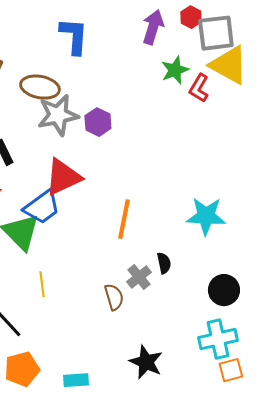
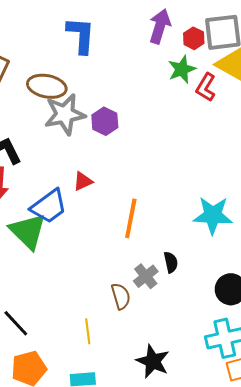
red hexagon: (191, 17) -> (194, 38), moved
red triangle: (63, 177) -> (83, 181), moved, size x0.5
yellow line: (42, 284) -> (88, 331), moved

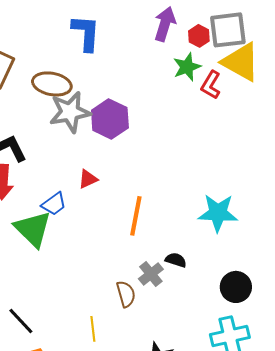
purple hexagon: (105, 121) -> (110, 119), size x1.4
blue trapezoid: (49, 206) -> (54, 204), size x0.7
black semicircle: (171, 262) -> (176, 260), turned -60

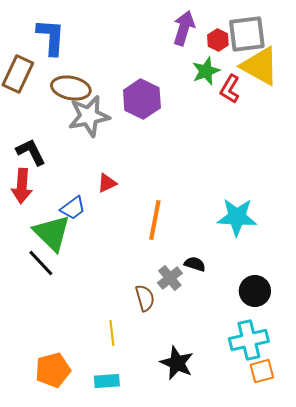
blue L-shape: (86, 33) -> (51, 37), moved
purple hexagon: (110, 119) -> (142, 99), moved
black line: (21, 321) -> (41, 263), moved

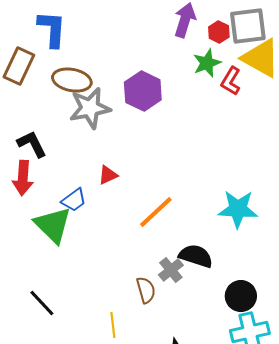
orange line: (155, 220) -> (156, 212), turned 36
black line: (41, 263) -> (42, 303), moved
black semicircle: (195, 264) -> (196, 256), size x1.6
black circle: (255, 291) -> (241, 296), moved

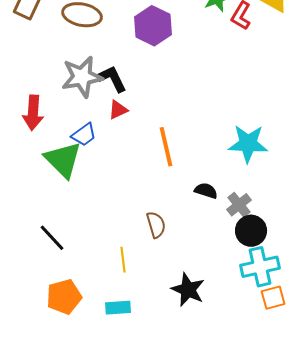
gray star: (90, 108) -> (82, 77), moved
black L-shape: (32, 144) -> (112, 79), moved
orange line: (156, 212) -> (166, 147), turned -60
black semicircle: (196, 256) -> (206, 191), size x0.7
gray cross: (171, 270) -> (239, 205), moved

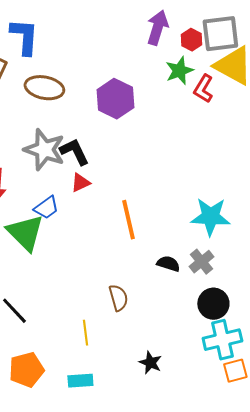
gray star: (82, 77) -> (44, 150), turned 30
gray cross: (239, 205) -> (201, 262), moved
black star: (188, 290) -> (150, 363), size x0.7

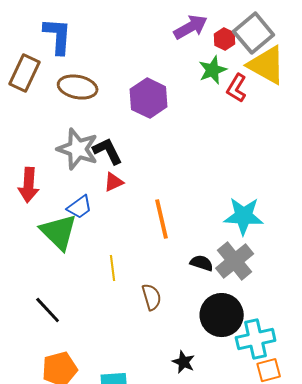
purple arrow: (157, 28) -> (191, 27), turned 44
gray square: (220, 34) -> (254, 33), turned -33
gray cross: (201, 262) -> (235, 261), size x1.5
black circle: (213, 304) -> (222, 315), moved, size x1.4
yellow line: (85, 333) -> (113, 268), moved

